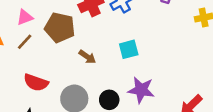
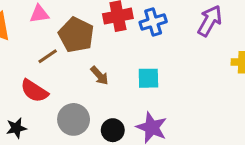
brown line: (25, 42) -> (48, 56), moved

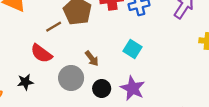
brown arrow: (100, 76) -> (92, 58), moved
cyan square: (148, 78) -> (132, 49), turned 30

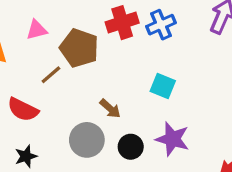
red semicircle: (41, 53) -> (23, 110), moved

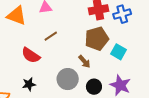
brown pentagon: (79, 48) -> (97, 39), moved, turned 30

